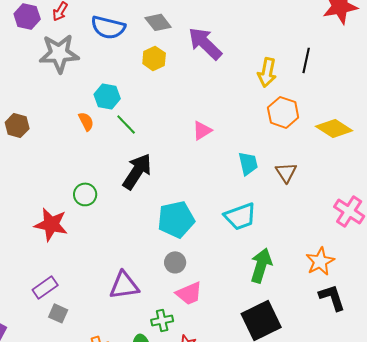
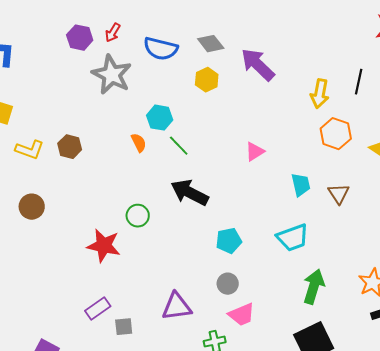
gray star: (59, 53) -> (112, 75), turned 30
black arrow: (137, 171) -> (190, 193), turned -96
cyan pentagon: (176, 219) -> (229, 241), size x0.7
gray square: (58, 313) -> (124, 327), moved, turned -30

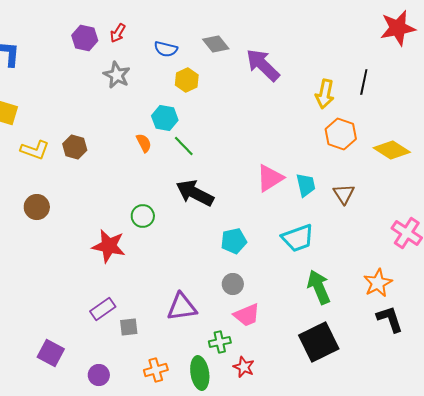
blue semicircle: (161, 49) -> (166, 49), size x0.7
gray star: (112, 75) -> (117, 75), size x0.7
yellow hexagon: (207, 80) -> (187, 80), moved
pink triangle: (255, 152) -> (270, 178), moved, size x1.4
green arrow: (314, 287) -> (319, 287), turned -40

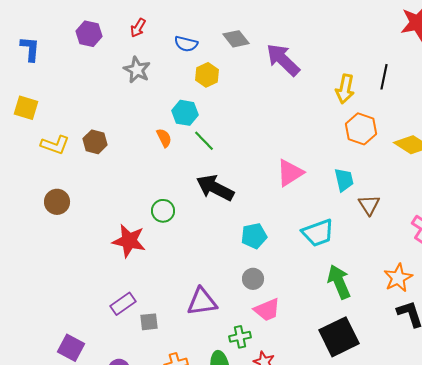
purple hexagon: (85, 38) -> (89, 34), moved
cyan trapezoid: (306, 185) -> (344, 180), moved
brown triangle: (344, 194) -> (369, 205), moved

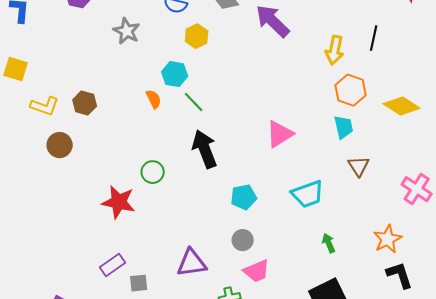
cyan trapezoid: (344, 180) -> (344, 127), moved
black arrow: (215, 188) -> (205, 149), turned 42
brown circle: (57, 202) -> (60, 145), moved
green arrow: (339, 282) -> (329, 243), size x0.6

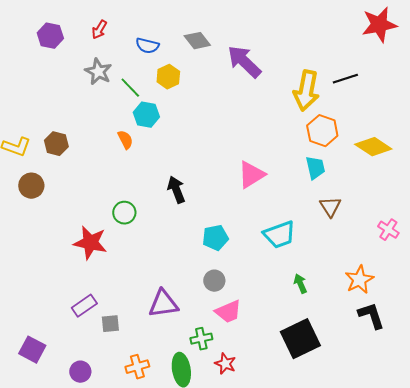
black line: (374, 38) -> (345, 79), turned 60
yellow arrow: (335, 50) -> (306, 91), size x1.4
green line: (194, 102) -> (130, 88), moved
black arrow: (205, 149) -> (176, 190), size x0.7
pink cross: (417, 189) -> (388, 230), size x0.7

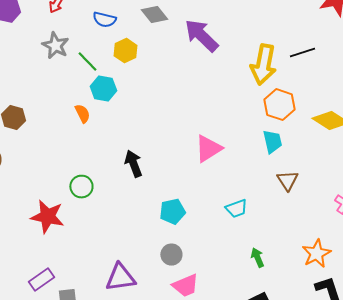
cyan trapezoid: (279, 235) -> (236, 209), size x0.7

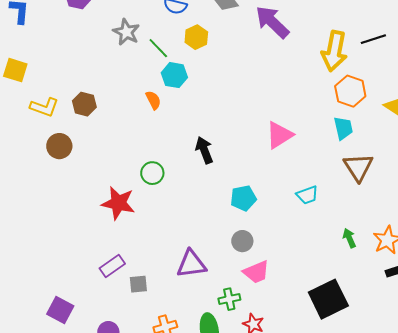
brown triangle: (287, 181) -> (358, 167), size x1.4
green arrow: (257, 258) -> (349, 238), moved

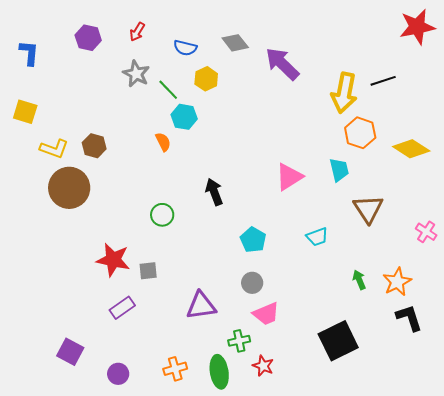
cyan trapezoid: (343, 128) -> (339, 170), moved
brown circle: (59, 146) -> (69, 188), size x1.6
cyan pentagon: (243, 198) -> (253, 240), turned -30
red star: (118, 203) -> (113, 260), moved
gray square: (138, 284) -> (148, 271), moved

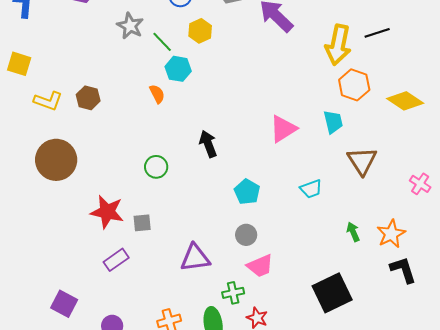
brown circle: (69, 188) -> (56, 160), moved

